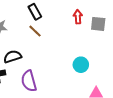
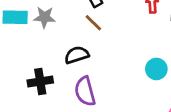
black semicircle: (13, 57) -> (77, 55), moved

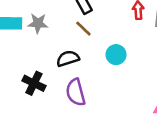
cyan circle: (156, 69) -> (116, 55), moved
black cross: (40, 82) -> (34, 83), turned 35

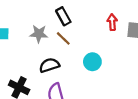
gray star: (38, 23) -> (39, 34), moved

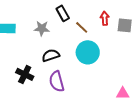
brown line: (63, 38) -> (82, 27), moved
cyan circle: (92, 62) -> (88, 52), size x1.5

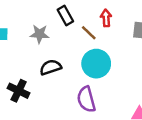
red arrow: (105, 18) -> (106, 18), moved
purple semicircle: (57, 81) -> (86, 99), moved

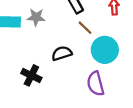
brown line: (89, 33) -> (85, 28), moved
gray star: (39, 34) -> (36, 17), moved

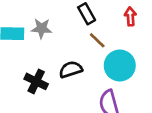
black cross: (31, 75) -> (36, 81), moved

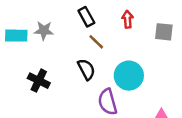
cyan circle: (120, 66) -> (129, 76), moved
black semicircle: (71, 69) -> (86, 69), moved, turned 80

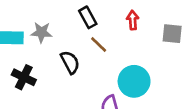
black semicircle: (86, 69) -> (70, 62), moved
black cross: (39, 81) -> (24, 77), moved

